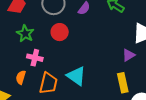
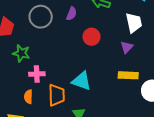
red circle: (60, 32) -> (91, 37), moved
yellow rectangle: (123, 83) -> (128, 75), turned -60

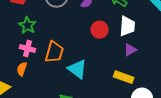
white trapezoid: (134, 23) -> (127, 26), moved
pink cross: (37, 74) -> (28, 48), moved
orange trapezoid: (56, 95) -> (54, 52), moved

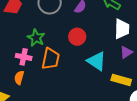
green star: (27, 25) -> (36, 38), moved
red circle: (100, 30) -> (77, 37), moved
cyan triangle: (77, 69) -> (97, 61), moved

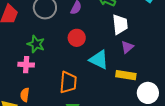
orange trapezoid: (51, 59) -> (68, 82), moved
orange semicircle: (19, 78) -> (25, 95), moved

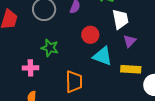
red circle: (77, 38) -> (90, 35), moved
green star: (36, 44) -> (50, 48), moved

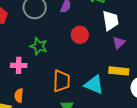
cyan triangle: (103, 56) -> (94, 85), moved

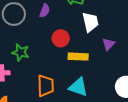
purple triangle: (119, 43) -> (108, 44), moved
yellow rectangle: (119, 71) -> (78, 57), moved

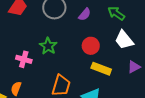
white trapezoid: (90, 22) -> (124, 40), turned 135

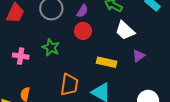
red circle: (91, 46) -> (83, 31), moved
pink cross: (24, 59) -> (21, 56), moved

